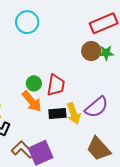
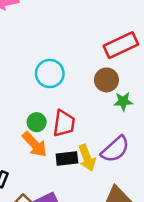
cyan circle: (27, 22) -> (50, 74), moved
green star: (106, 53) -> (123, 101), moved

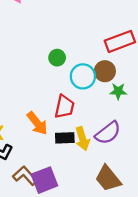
cyan circle: (50, 74) -> (83, 76), moved
green circle: (37, 122) -> (57, 58), moved

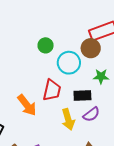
brown circle: (105, 71) -> (91, 48), moved
purple semicircle: (108, 133) -> (91, 114), size x0.7
black rectangle: (65, 138) -> (82, 95), moved

